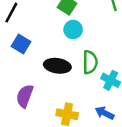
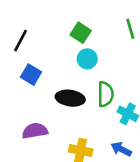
purple semicircle: (25, 96) -> (35, 131), turned 60

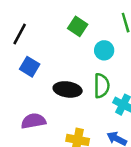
cyan circle: (87, 59) -> (104, 50), moved

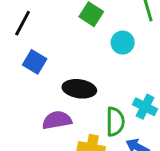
green semicircle: (102, 86) -> (115, 122), moved
purple semicircle: (33, 121) -> (57, 120), moved

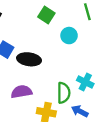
black ellipse: (79, 89) -> (29, 59), moved

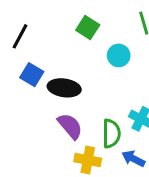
purple semicircle: (21, 92) -> (70, 126), moved, turned 60

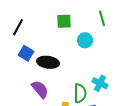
green square: (88, 27) -> (64, 21), turned -35
purple semicircle: (70, 126) -> (40, 89), moved

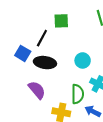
black line: (18, 27) -> (42, 38), moved
cyan circle: (85, 40) -> (83, 60), moved

